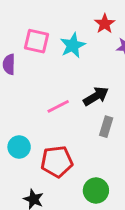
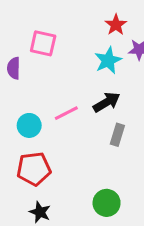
cyan star: (73, 45) -> (108, 60), moved
cyan circle: (19, 147) -> (29, 125), moved
red pentagon: (57, 161) -> (34, 169), moved

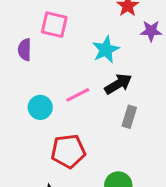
cyan star: (108, 60) -> (106, 50), moved
red pentagon: (34, 169) -> (68, 151), moved

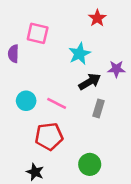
purple star: (151, 31) -> (116, 69), moved
pink line: (78, 95) -> (57, 103), moved, turned 54

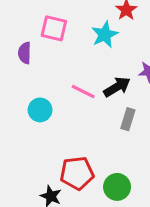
cyan star: (80, 54) -> (105, 35), moved
pink line: (57, 103) -> (83, 91), moved
red pentagon: (49, 136) -> (77, 173), moved

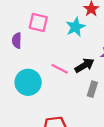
cyan circle: (40, 110) -> (28, 82), size x1.5

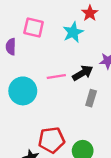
pink line: (60, 69) -> (56, 77), turned -36

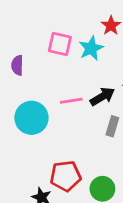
pink square: (34, 27) -> (60, 44), moved

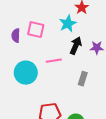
pink square: (60, 44) -> (36, 30), moved
black arrow: (102, 97) -> (76, 46), moved, turned -36

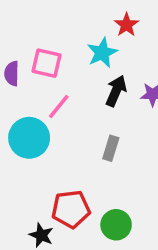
pink line: (54, 61) -> (59, 107), moved, turned -42
gray rectangle: (83, 79) -> (111, 148), moved

